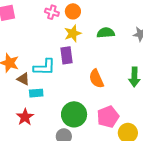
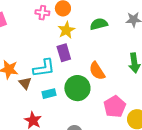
brown triangle: (23, 79) -> (25, 83), turned 32
cyan rectangle: (36, 93) -> (49, 94), moved
green circle: (74, 114) -> (77, 88), moved

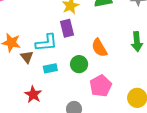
green circle: (77, 88) -> (79, 64), size x0.7
pink pentagon: (115, 107) -> (101, 86), moved

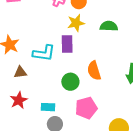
brown triangle: (27, 57) -> (20, 72), moved, turned 48
cyan rectangle: (50, 68) -> (48, 107), moved

